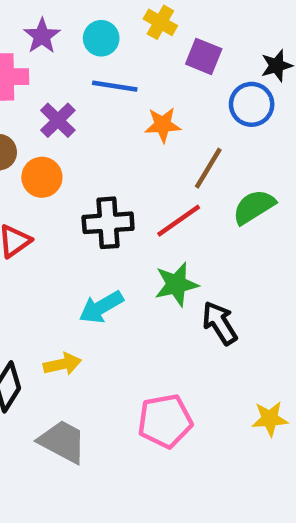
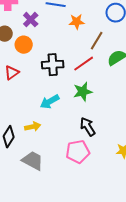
black arrow: (220, 323) -> (88, 127), moved

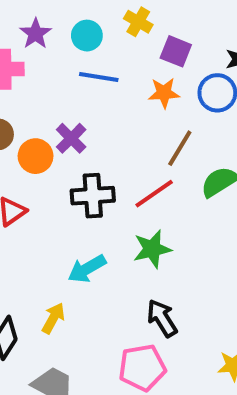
purple cross: (31, 20) -> (71, 138), moved
orange star: (77, 22) -> (164, 93), moved
yellow arrow: (33, 127) -> (53, 318), turned -49

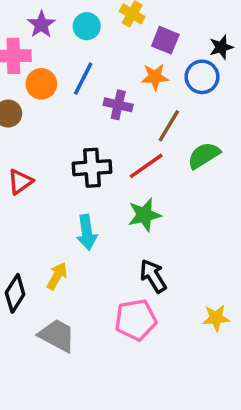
blue line: (99, 77) -> (83, 79), moved, turned -72
purple cross: (71, 138) -> (118, 105), moved, turned -32
orange circle: (36, 156) -> (41, 84), moved
cyan arrow: (87, 269) -> (87, 232), turned -68

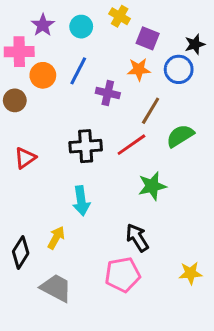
green star: (144, 215) -> (152, 186), moved

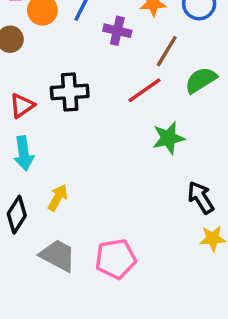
black cross: (86, 146) -> (70, 92), moved
cyan arrow: (81, 201) -> (24, 153), moved
black arrow: (137, 238) -> (201, 198), moved
pink pentagon: (123, 275) -> (116, 259), moved

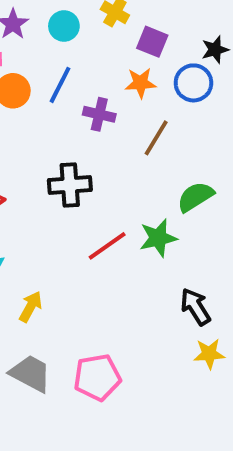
green semicircle: (201, 80) -> (195, 197), moved
red line: (145, 90) -> (107, 246), moved
black cross: (70, 92) -> (70, 185), moved

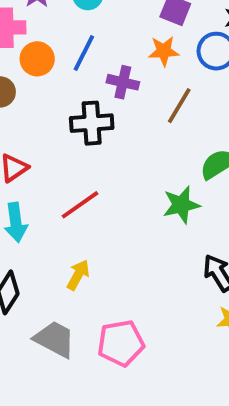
black cross: (70, 185) -> (92, 123), moved
red line: (107, 246) -> (80, 205), moved
yellow arrow: (31, 307) -> (78, 275), moved

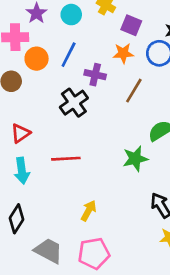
black cross: (92, 123) -> (74, 103), turned -32
red line: (80, 205) -> (66, 159), turned 32
yellow arrow: (78, 275) -> (89, 211), moved

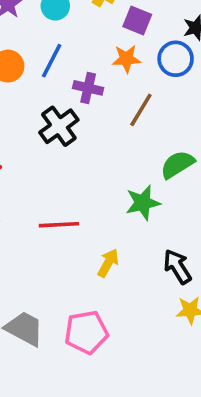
red line: (66, 159) -> (59, 225), moved
yellow arrow: (89, 211) -> (108, 263), moved

